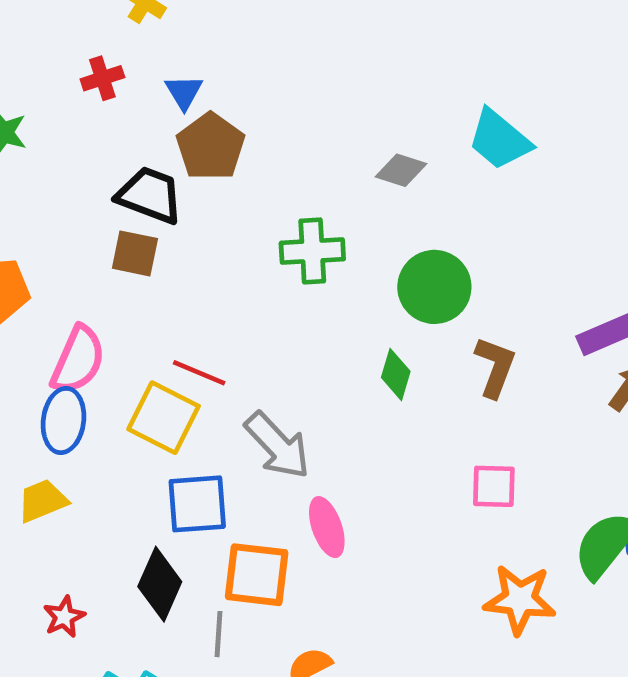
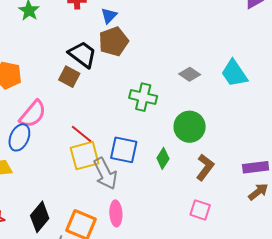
yellow square: (164, 418) -> (85, 156), moved, turned 32
pink square: (494, 486) -> (200, 210), moved
blue square: (197, 504) -> (124, 150), moved

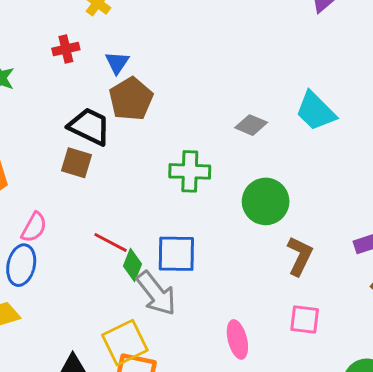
pink semicircle: (33, 114) -> (34, 227), size x0.7
yellow square: (85, 156) -> (125, 343), moved
green diamond: (163, 158) -> (133, 265), moved
pink ellipse: (116, 213) -> (237, 339), moved

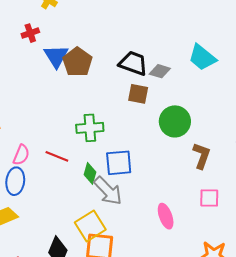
blue triangle: (117, 63) -> (56, 56), moved, size x1.5
black trapezoid: (89, 126) -> (133, 63), moved
brown square: (76, 163) -> (138, 94), moved
green cross: (190, 171) -> (90, 128), moved
red line: (111, 242) -> (57, 156), moved

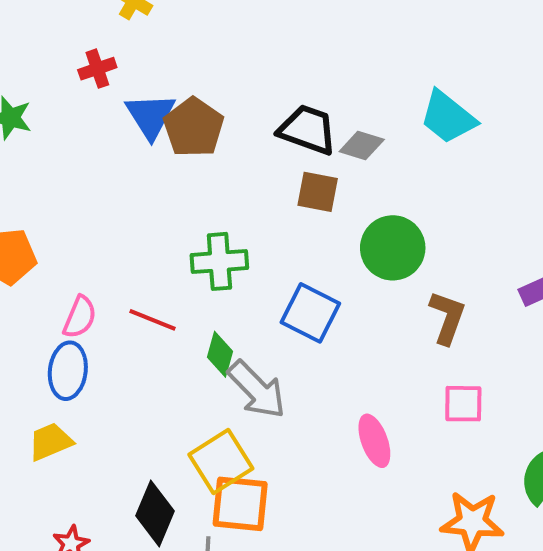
blue square: (119, 163) -> (310, 313), moved, turned 32

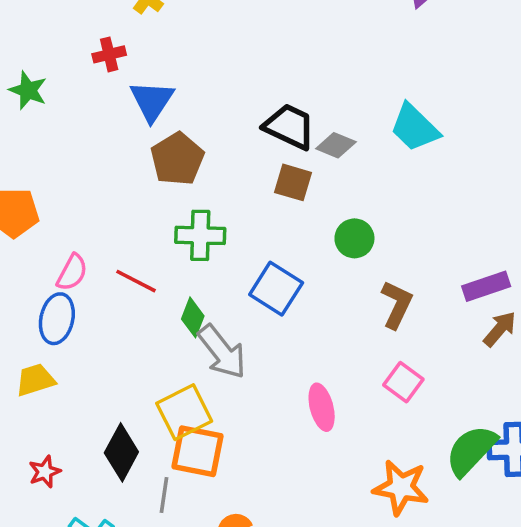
brown pentagon: (194, 127) -> (177, 159), moved
green circle: (393, 248) -> (354, 238), size x0.7
pink square: (463, 404) -> (403, 382), turned 30

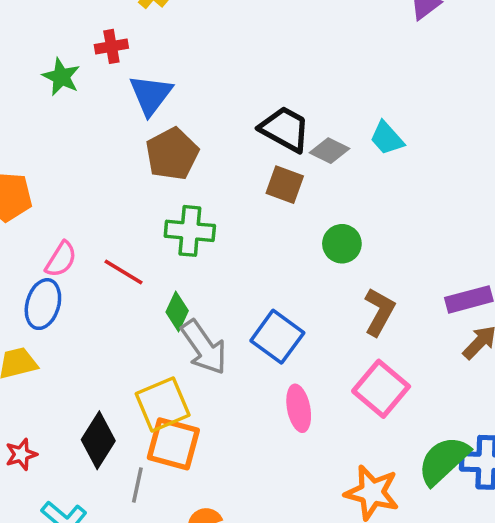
green star: (28, 90) -> (61, 77), moved
cyan trapezoid: (415, 128) -> (387, 138), moved, size x0.7
blue square: (276, 289) -> (277, 337), moved
pink square: (403, 382) -> (381, 389), size x1.4

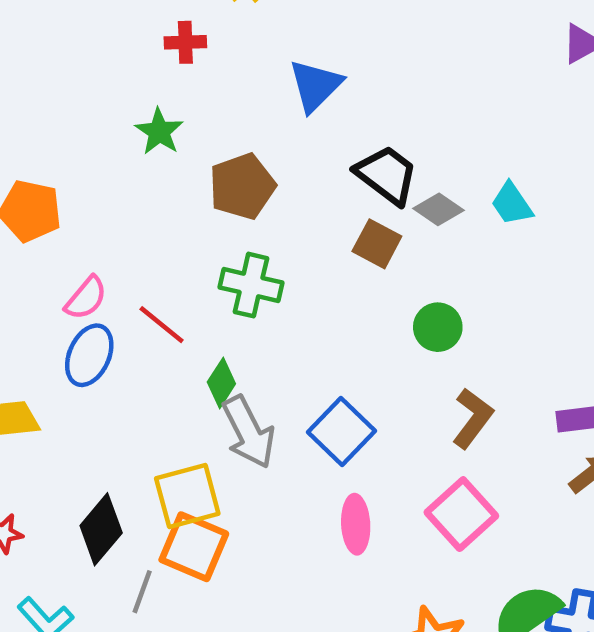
green star: (61, 77) -> (159, 132), moved
blue triangle: (151, 95) -> (315, 86), moved
blue ellipse: (43, 304) -> (89, 355), moved

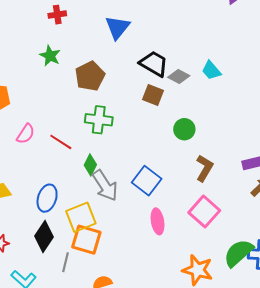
blue ellipse: (89, 355) -> (47, 198), moved

